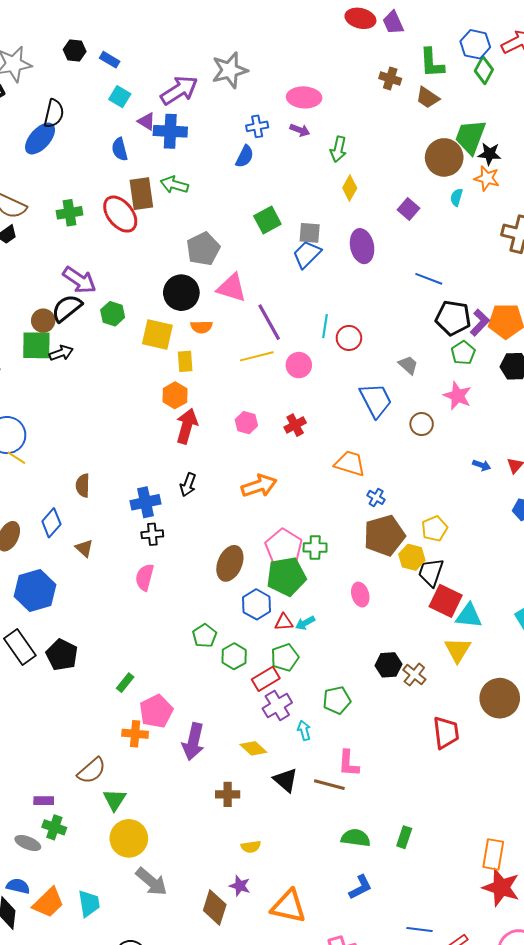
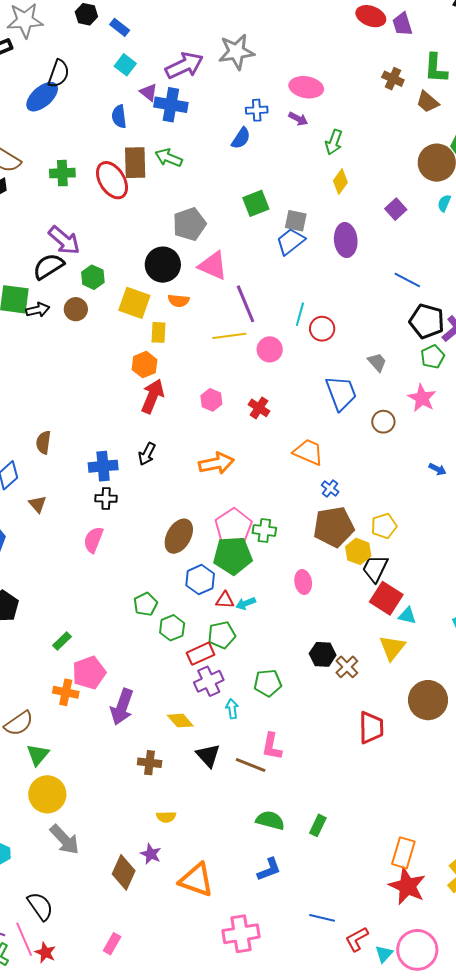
brown circle: (43, 321) -> (76, 309), moved
red cross: (295, 425) -> (259, 408), turned -35
cyan triangle: (469, 616) -> (407, 616), size x0.7

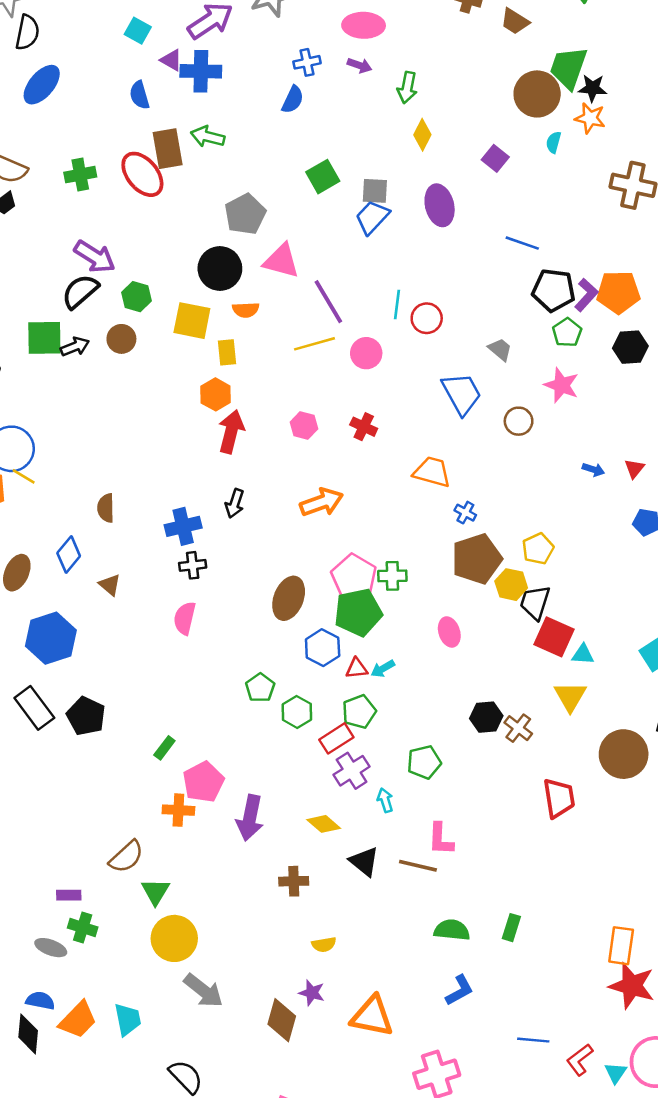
black semicircle: (59, 74) -> (27, 32), moved

